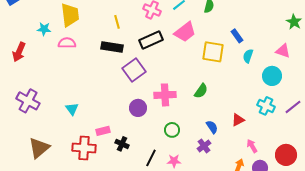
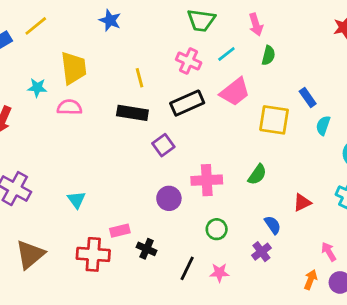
purple square: (134, 70) -> (163, 145), size x0.7
red triangle: (238, 120) -> (302, 203), moved

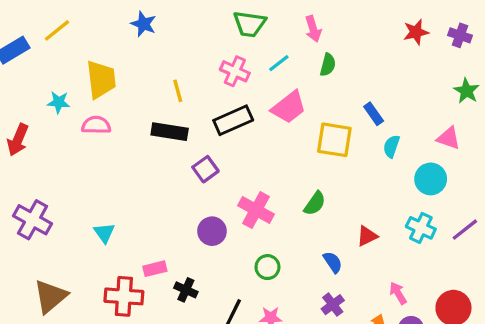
pink cross: (207, 180) -> (256, 210), turned 32
purple cross: (261, 252) -> (333, 305), moved

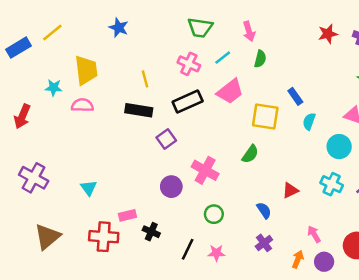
green semicircle: (315, 203) -> (250, 154), moved

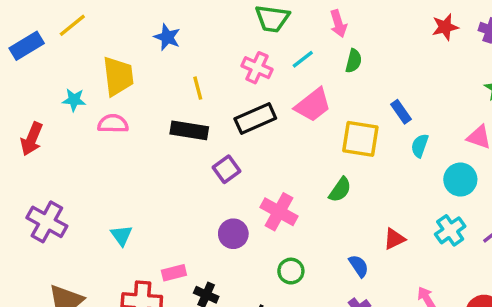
blue star: (119, 28) -> (167, 37), moved
cyan cross: (332, 184) -> (450, 230), turned 30

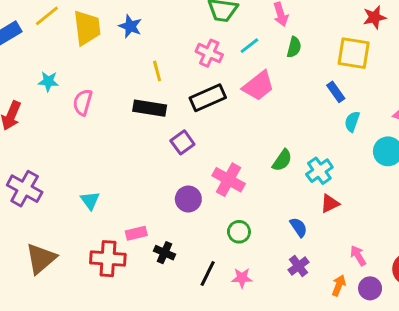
yellow trapezoid: (118, 76) -> (87, 28), moved
pink semicircle: (113, 124) -> (83, 102), turned -75
yellow square: (360, 139) -> (354, 53), moved
cyan cross: (450, 230) -> (319, 171), moved

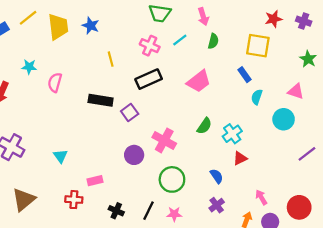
pink trapezoid: (258, 86) -> (199, 81), moved
black rectangle: (150, 108) -> (101, 100), moved
green circle: (239, 232) -> (172, 179), size x1.5
black cross: (165, 253) -> (116, 211), moved
red cross: (108, 259) -> (74, 200), size x0.7

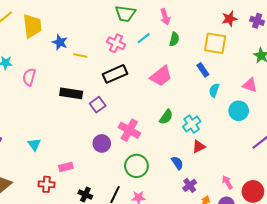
blue star: (91, 26) -> (60, 42), moved
yellow line: (111, 59) -> (80, 56), turned -64
pink arrow: (261, 197) -> (227, 182), moved
purple cross: (217, 205) -> (190, 185), moved

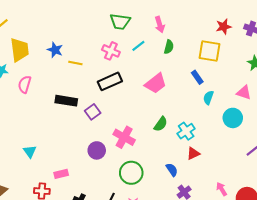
yellow trapezoid: (32, 26) -> (20, 50), moved

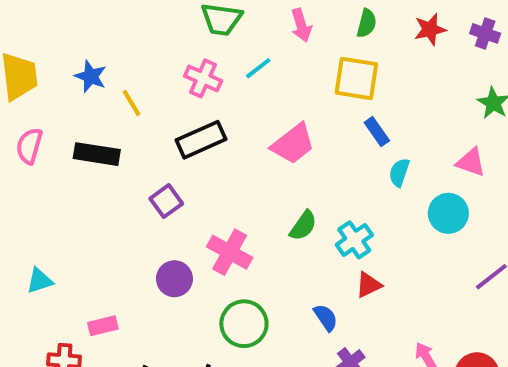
green semicircle: (169, 47) -> (367, 23), moved
yellow square: (209, 51) -> (356, 78), moved
yellow line: (75, 63) -> (132, 103), turned 48
black rectangle: (66, 101) -> (97, 154), moved
cyan triangle: (30, 151) -> (40, 281), turned 48

